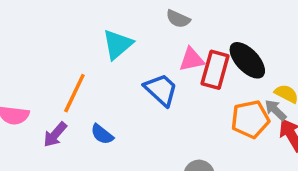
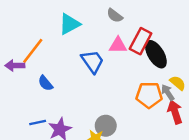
red rectangle: (215, 70) -> (141, 41), moved
purple arrow: (55, 135) -> (15, 66), moved, turned 36

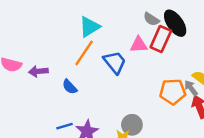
gray semicircle: (115, 16) -> (151, 19), moved
orange line: (33, 51) -> (84, 53), moved
black ellipse: (156, 54) -> (175, 23), moved

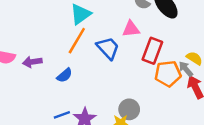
red rectangle: (161, 39) -> (152, 51), moved
blue semicircle: (70, 87) -> (65, 75), turned -84

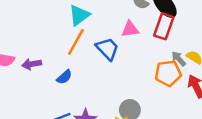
red rectangle: (152, 51) -> (164, 26), moved
gray arrow: (186, 69) -> (179, 59), moved

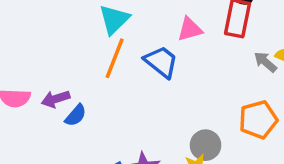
orange pentagon: (168, 73) -> (258, 120), moved
blue semicircle: (64, 77) -> (76, 115), moved

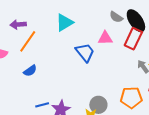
orange line: (115, 58) -> (28, 41), moved
purple arrow: (55, 99) -> (18, 24), moved

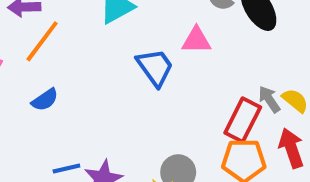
red rectangle: (133, 39) -> (243, 120), moved

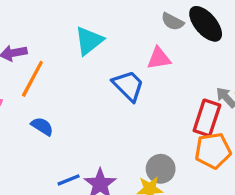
blue semicircle: (45, 100) -> (42, 126), turned -105

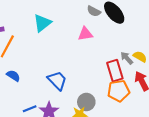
blue trapezoid: (128, 86) -> (57, 80), moved
red rectangle: (207, 118) -> (115, 71), turned -35

